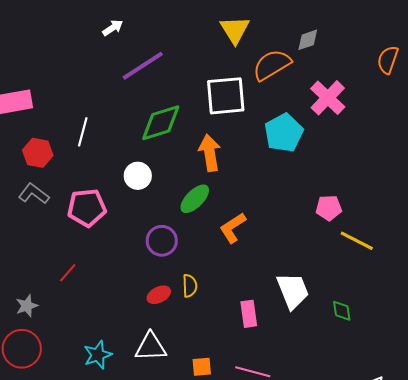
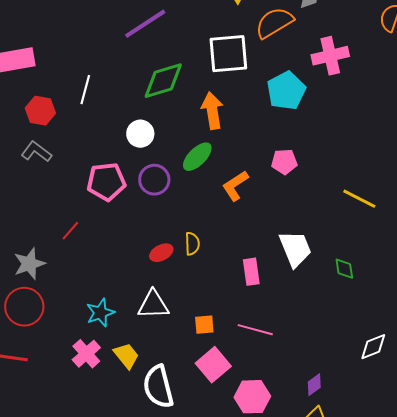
pink cross: (328, 98) -> (330, 56), turned 33
pink pentagon: (87, 208) -> (106, 182), moved
pink pentagon: (329, 208) -> (284, 162), moved
purple circle: (162, 241) -> (154, 180), moved
gray star: (27, 306) -> (29, 264), size x1.4

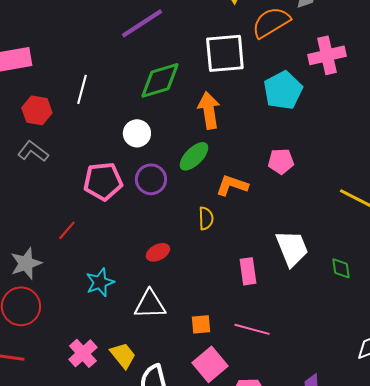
orange L-shape: (235, 186) -> (232, 185), turned 52
yellow semicircle: (192, 244) -> (206, 218), moved
cyan star: (100, 313) -> (100, 282), moved

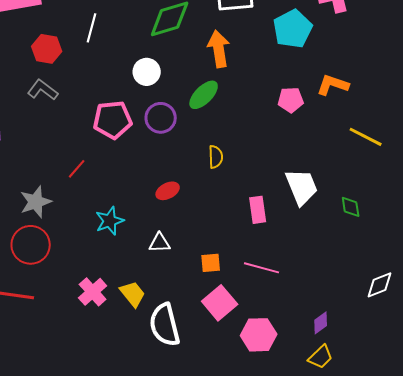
orange L-shape: (232, 185) -> (333, 85), moved
white triangle: (150, 304) -> (160, 243), size x0.7

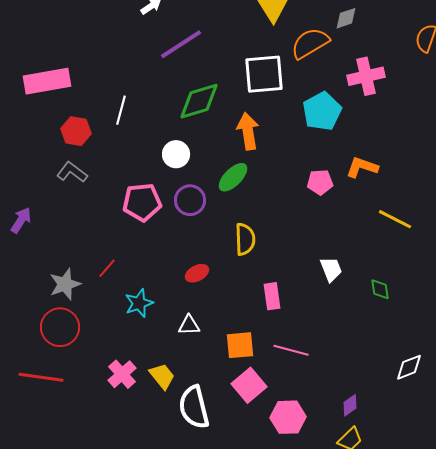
yellow semicircle: (216, 157) -> (245, 239), size x1.4
red line: (77, 169) -> (107, 268), moved
white trapezoid: (302, 187) -> (331, 269), size x0.7
pink rectangle: (258, 210) -> (272, 296), moved
orange square: (211, 263) -> (240, 345), size x1.4

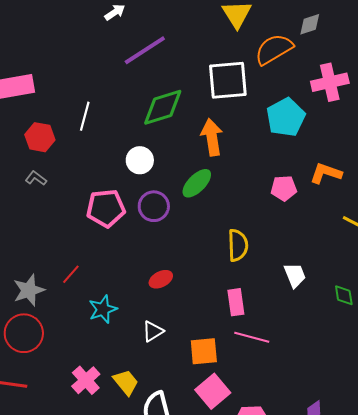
gray L-shape: (72, 172) -> (36, 178), size x0.7
yellow semicircle: (245, 239) -> (238, 245), moved
white triangle: (189, 325) -> (153, 331), turned -30
pink line: (291, 350) -> (252, 337), moved

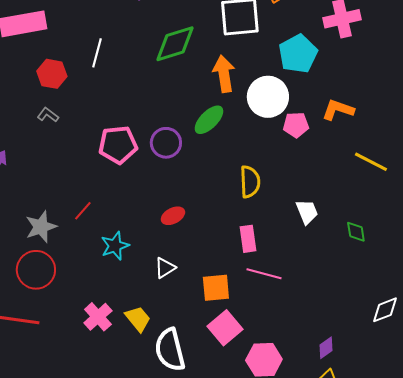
white circle: (140, 160) -> (268, 97), moved, size x1.5

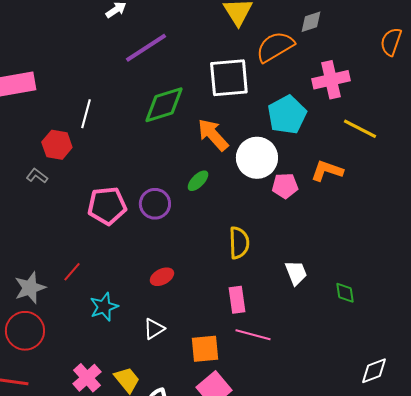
red hexagon: (52, 74) -> (57, 145), moved
orange arrow: (224, 74) -> (213, 135), turned -33
green ellipse: (209, 120) -> (198, 181), size x0.7
yellow line: (371, 162) -> (360, 129), moved

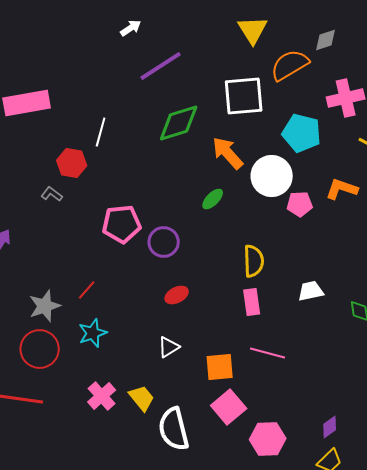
cyan pentagon: (287, 115) -> (302, 133), turned -30
purple circle: (155, 204) -> (164, 242), moved
white trapezoid: (296, 273) -> (311, 291), turned -80
pink rectangle: (237, 300) -> (252, 302), moved
cyan star: (104, 307) -> (93, 333), moved

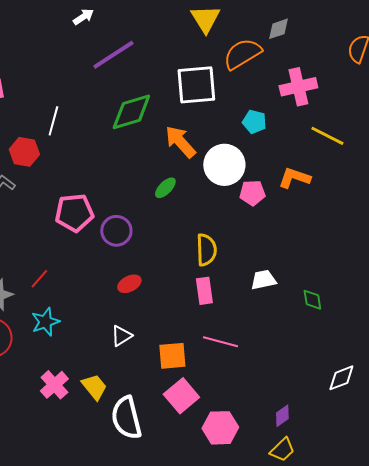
cyan pentagon: (302, 133) -> (254, 122), size x0.6

